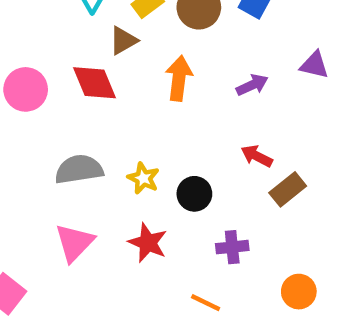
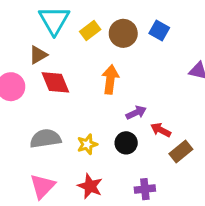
brown triangle: (123, 41) -> (38, 55), moved
purple arrow: (252, 85) -> (136, 113), moved
yellow star: (143, 178) -> (87, 144), turned 30
black circle: (194, 194) -> (126, 143), moved

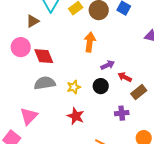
brown triangle: (38, 55) -> (33, 21), moved
red diamond: (55, 82) -> (44, 56), moved
pink triangle: (42, 186) -> (29, 116), moved
purple cross: (145, 189) -> (122, 113), moved

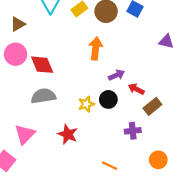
brown triangle: (33, 21) -> (18, 24), moved
yellow star: (74, 87) -> (86, 104), moved
red star: (76, 116) -> (68, 134), moved

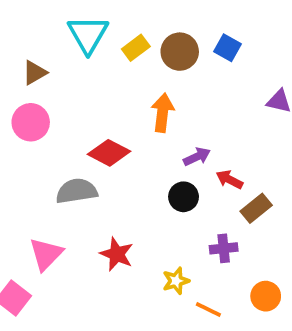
red diamond: (42, 65) -> (109, 153), moved, turned -40
yellow star: (86, 104) -> (176, 281), moved
orange line: (109, 166) -> (208, 309), moved

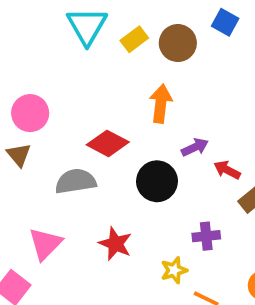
blue square: (227, 48) -> (225, 22), moved
brown triangle: (35, 73) -> (19, 155), moved, turned -40
black circle: (184, 197) -> (157, 181), moved, size x1.4
purple cross: (224, 248) -> (206, 236), moved

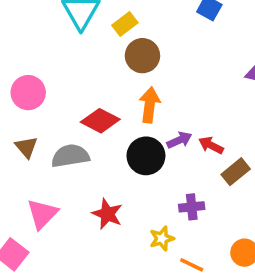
brown circle: (178, 43) -> (142, 56), moved
orange arrow: (161, 104) -> (149, 105), moved
purple arrow: (195, 147) -> (179, 140), moved
brown triangle: (19, 155) -> (26, 147), moved

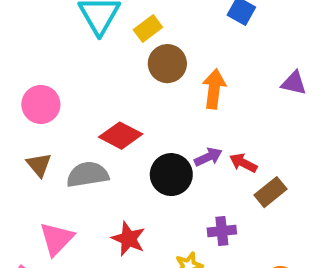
orange arrow: (149, 105) -> (214, 89), moved

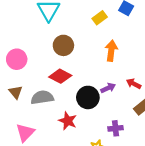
yellow rectangle: (148, 29) -> (100, 18), moved
brown circle: (167, 64) -> (63, 45), moved
red arrow: (243, 163) -> (134, 84), moved
red star: (128, 239) -> (68, 121), moved

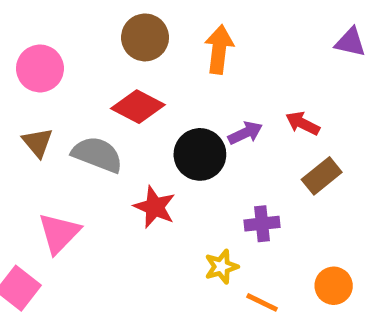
orange arrow: (111, 51) -> (219, 49), moved
gray semicircle: (42, 97) -> (97, 154), turned 30

